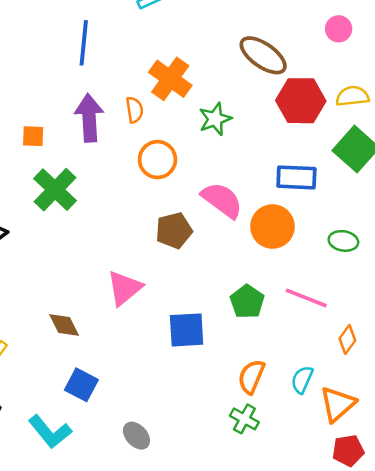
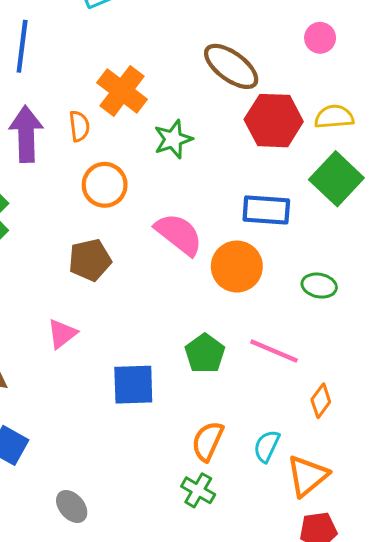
brown pentagon: (174, 230) -> (90, 260), moved
pink triangle: (124, 288) -> (62, 334), size x0.7

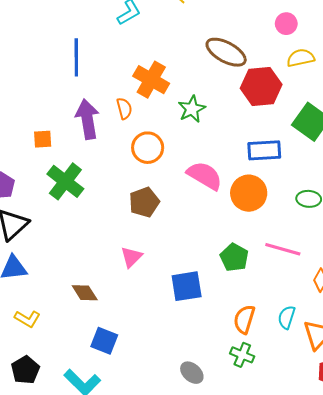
yellow semicircle: (334, 117) -> (301, 58), moved
gray ellipse: (72, 506) -> (192, 373), moved

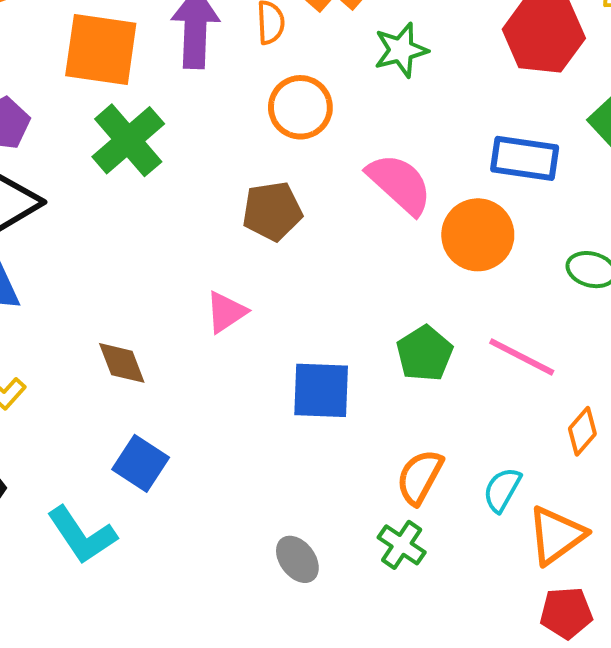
orange square: (43, 139) -> (101, 50), size x2.0

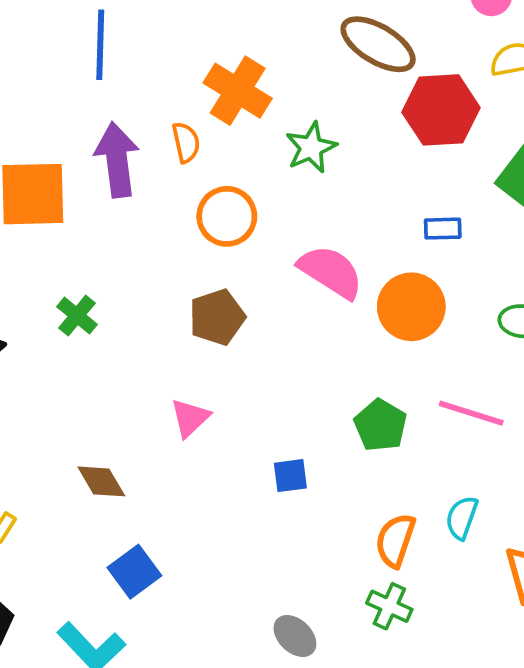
green cross: (128, 140) -> (77, 316), moved, size x0.6
blue rectangle: (525, 158) -> (443, 229), size x0.6
blue square: (321, 390) -> (290, 476), size x0.6
blue square: (141, 463) -> (134, 572), turned 30
cyan semicircle: (502, 490) -> (462, 518), moved

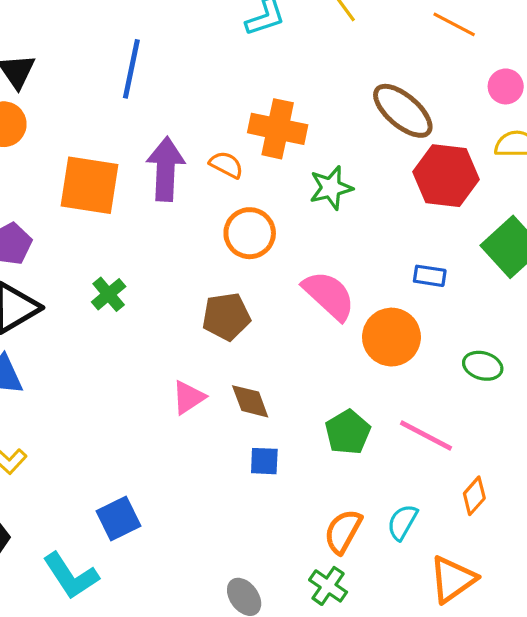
blue line: (100, 45) -> (131, 69), moved
orange cross: (238, 91) -> (278, 129), turned -30
orange semicircle: (186, 142) -> (226, 165), turned -60
brown diamond: (101, 481) -> (250, 401), moved

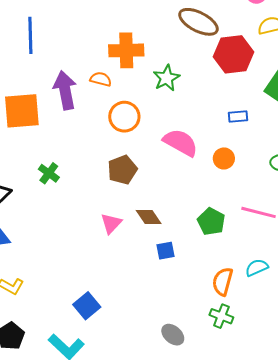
orange circle: (391, 337) -> (224, 158), size x0.6
cyan semicircle: (402, 522) -> (257, 268), turned 50

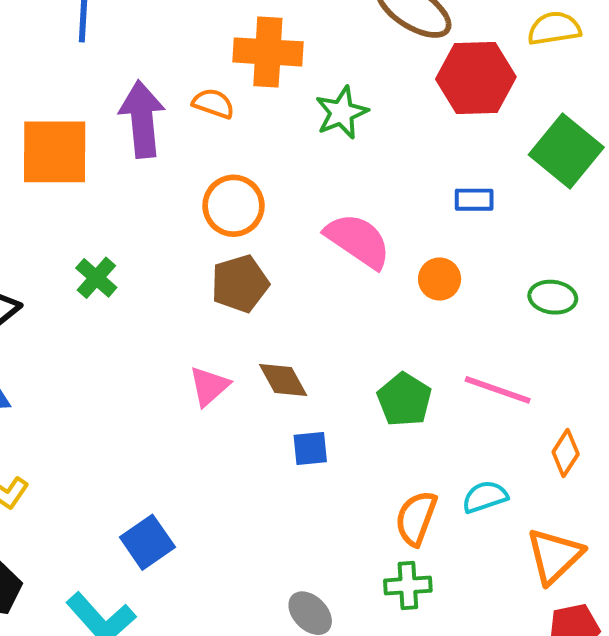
orange circle: (124, 117) -> (234, 206), moved
green cross: (221, 316) -> (408, 586), turned -30

